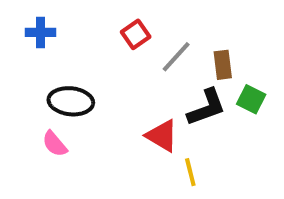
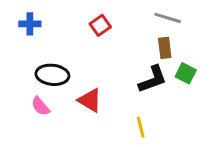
gray line: (176, 57) -> (168, 18), moved, turned 65
red triangle: (162, 136) -> (90, 100), moved

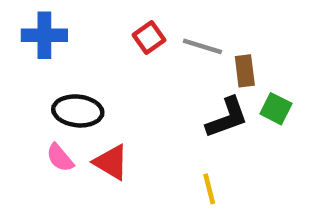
gray line: (168, 18) -> (202, 46), moved
blue cross: (30, 24) -> (44, 35), size x1.4
red triangle: (90, 100) -> (111, 162), moved

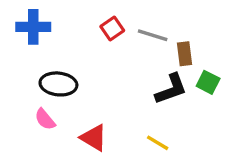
red triangle: (111, 162) -> (94, 138), moved
yellow line: (209, 189) -> (158, 143), turned -45

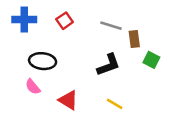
red square: (112, 28) -> (65, 21), moved
black L-shape: (171, 89) -> (109, 65), moved

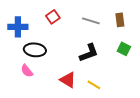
blue cross: (24, 20) -> (18, 27), moved
brown rectangle: (134, 39) -> (120, 20), moved
red triangle: (68, 100) -> (68, 80), moved

